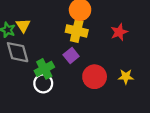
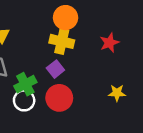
red circle: (95, 77) -> (59, 98), moved

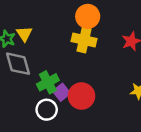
purple square: (55, 69) -> (62, 92), moved
white circle: (24, 100) -> (47, 110), moved

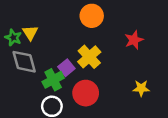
yellow cross: (84, 40) -> (89, 57), moved, turned 35
purple square: (62, 92) -> (66, 68), moved

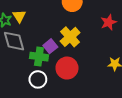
green cross: (53, 80) -> (39, 57), turned 36

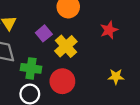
purple square: (50, 46) -> (44, 33), moved

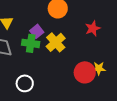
green cross: (31, 68) -> (31, 43), moved
red circle: (62, 81) -> (85, 72), moved

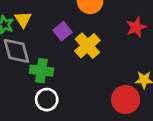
green cross: (31, 43) -> (41, 71), moved
red circle: (85, 72) -> (126, 100), moved

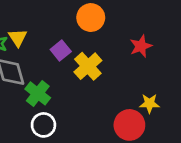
green cross: (41, 71) -> (38, 93), turned 30

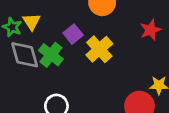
green cross: (38, 93) -> (51, 55), moved

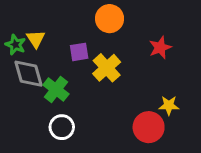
purple square: (73, 34) -> (79, 52), turned 30
green cross: (51, 55) -> (56, 90), moved

